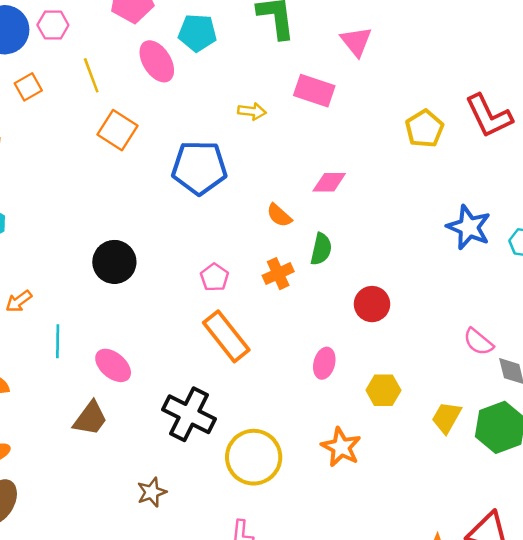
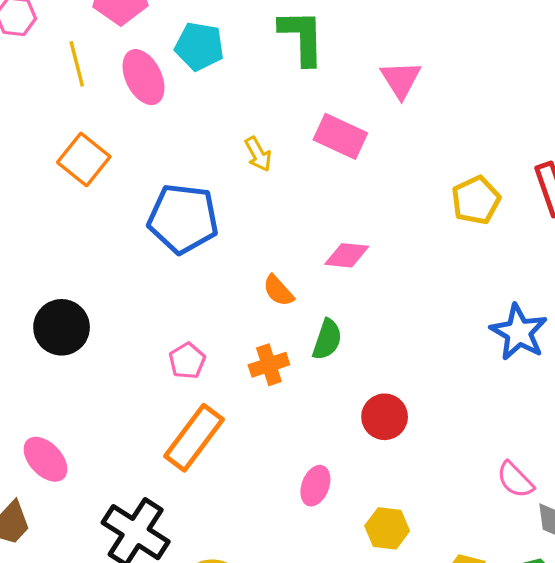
yellow line: (91, 75) -> (77, 64), moved
yellow arrow: (252, 111) -> (258, 154), turned 48
orange rectangle: (226, 336) -> (194, 438), turned 69

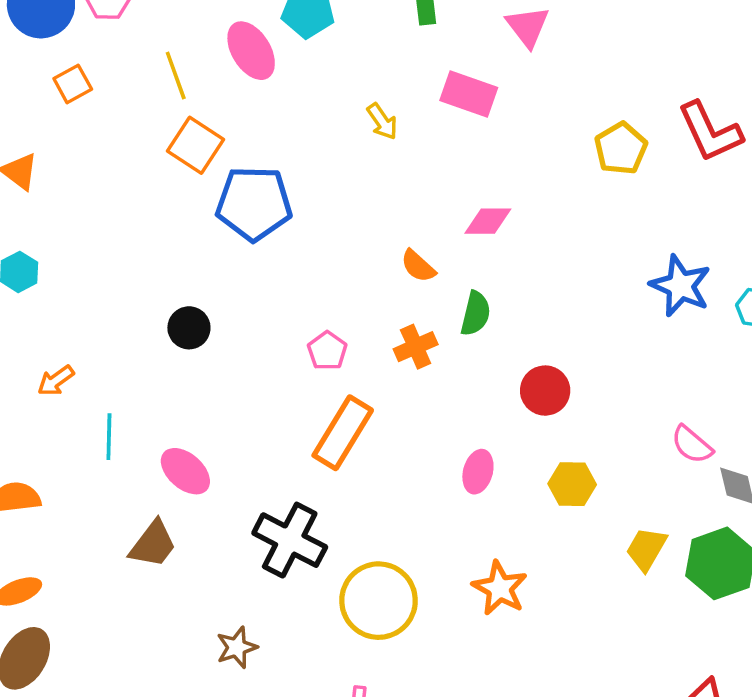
yellow line: (77, 64) -> (176, 75), moved
blue pentagon: (183, 219) -> (254, 203), moved
black circle: (62, 327) -> (189, 328), size x0.7
yellow hexagon: (387, 528) -> (572, 484), moved

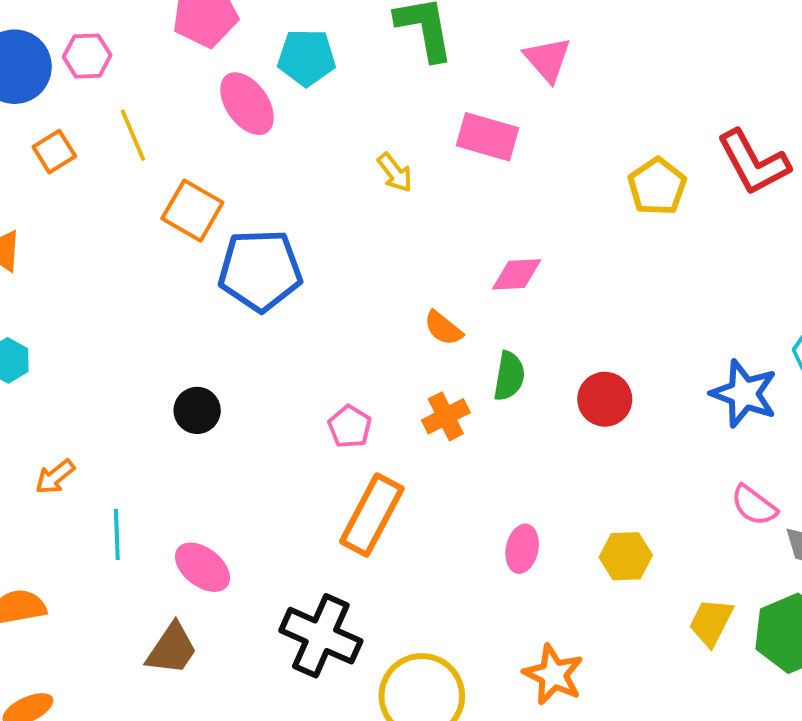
yellow line: (176, 75) -> (133, 135), moved
blue star: (680, 286) -> (744, 394), moved
red circle: (545, 391) -> (605, 399), moved

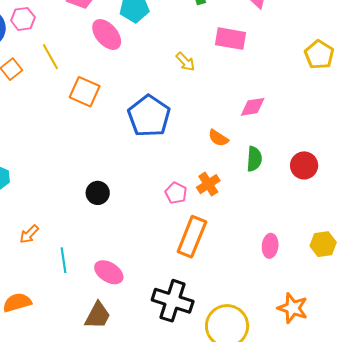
blue pentagon: (260, 270) -> (149, 116), moved, turned -30
orange cross: (446, 416) -> (208, 184), moved

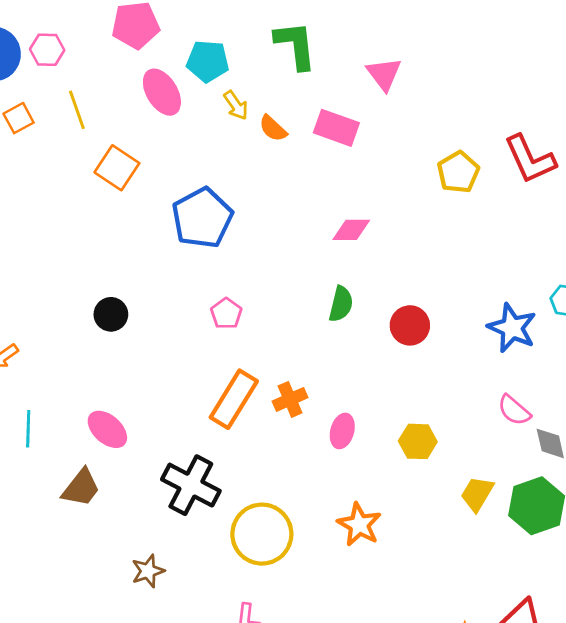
yellow arrow: (185, 62) -> (236, 105), moved
orange semicircle: (218, 138) -> (273, 128), moved
orange cross: (208, 184) -> (290, 399), moved
pink pentagon: (176, 193) -> (226, 314), moved
cyan line: (64, 260) -> (28, 429), moved

